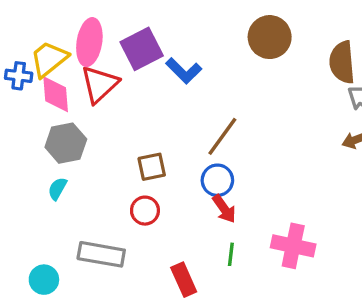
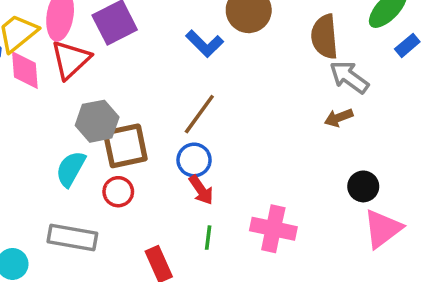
blue L-shape: (184, 71) -> (205, 44), moved
gray hexagon: (66, 143) -> (97, 121), moved
brown square: (152, 167) -> (125, 146), size x1.5
cyan semicircle: (57, 189) -> (71, 169), moved, size x1.5

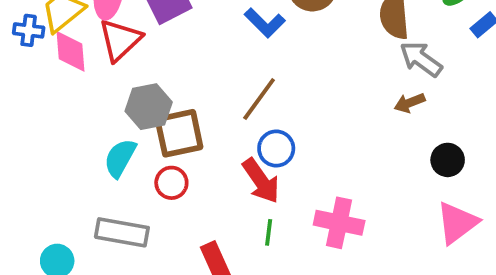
blue circle: (194, 160) -> (276, 149), moved
black circle: (363, 186) -> (448, 160), moved
red arrow: (201, 190) -> (261, 181), size x1.4

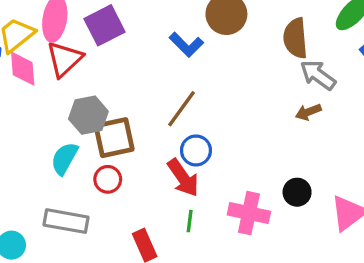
black circle: (448, 160) -> (297, 192), moved

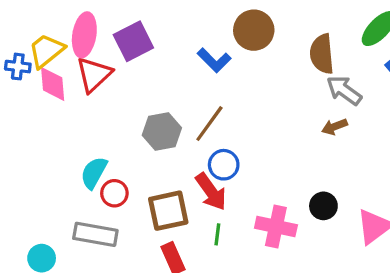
gray hexagon: (88, 115) -> (162, 131), moved
brown square: (114, 138) -> (168, 211), moved
red circle: (108, 179) -> (114, 193), moved

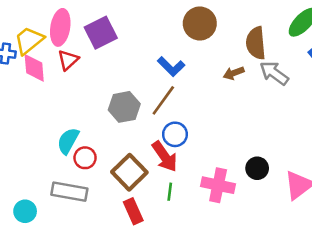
blue L-shape: (214, 60) -> (171, 67), moved
red triangle: (94, 74) -> (68, 60), size x0.7
brown arrow: (335, 127) -> (234, 73), moved
brown square: (168, 211) -> (129, 172), turned -32

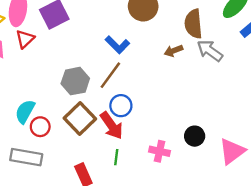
brown square: (129, 172) -> (80, 119), moved
pink cross: (218, 185) -> (160, 151), size x0.7

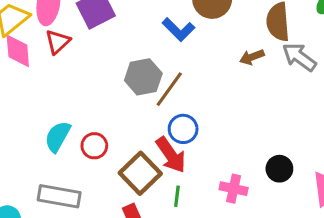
blue L-shape: (117, 45) -> (178, 29), moved
gray hexagon: (75, 81) -> (143, 77), moved
brown square: (80, 119) -> (140, 173), moved
red circle: (40, 127) -> (94, 146), moved

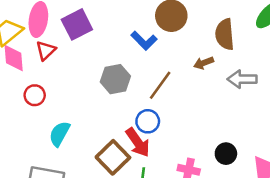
gray arrow: (299, 57) -> (242, 79), moved, turned -36
brown line: (169, 89) -> (160, 85), moved
cyan semicircle: (58, 137) -> (59, 134), moved
red circle: (94, 146) -> (35, 95), moved

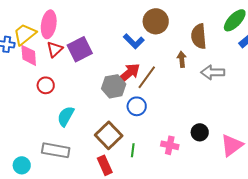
purple square: (77, 24) -> (80, 49), moved
brown arrow: (204, 63) -> (182, 59), turned 105
gray hexagon: (115, 79) -> (114, 86), moved
red arrow: (138, 142) -> (129, 73), moved, turned -95

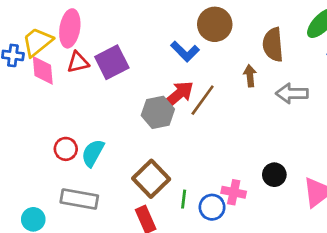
red triangle: (55, 49) -> (78, 62), turned 30
red circle: (46, 85) -> (66, 149), moved
blue circle: (137, 106) -> (212, 207), moved

